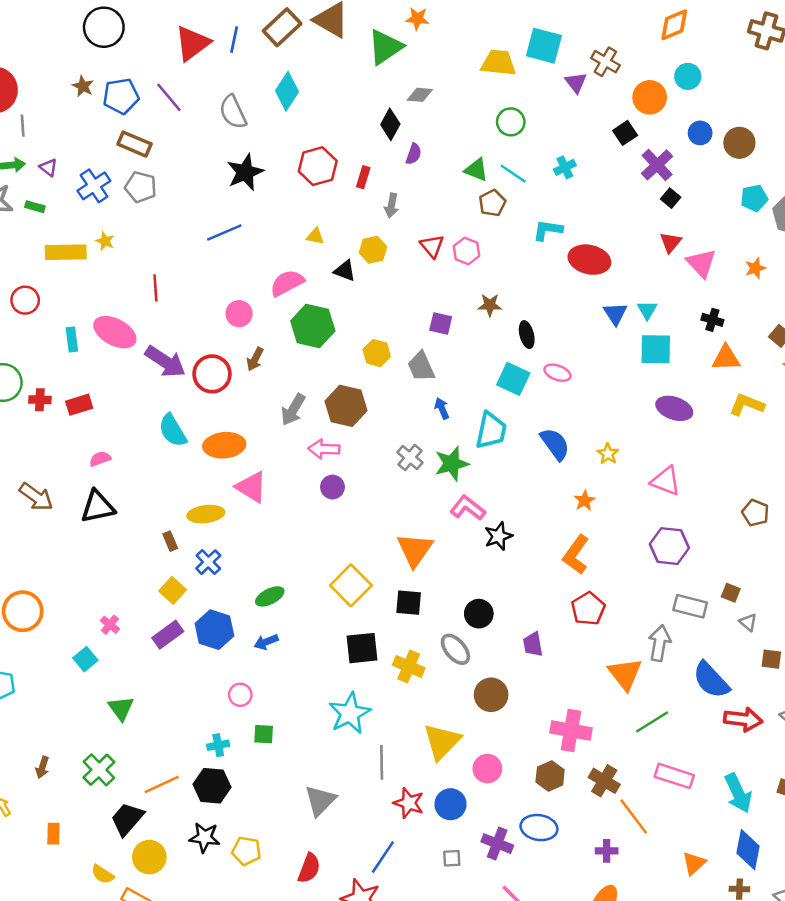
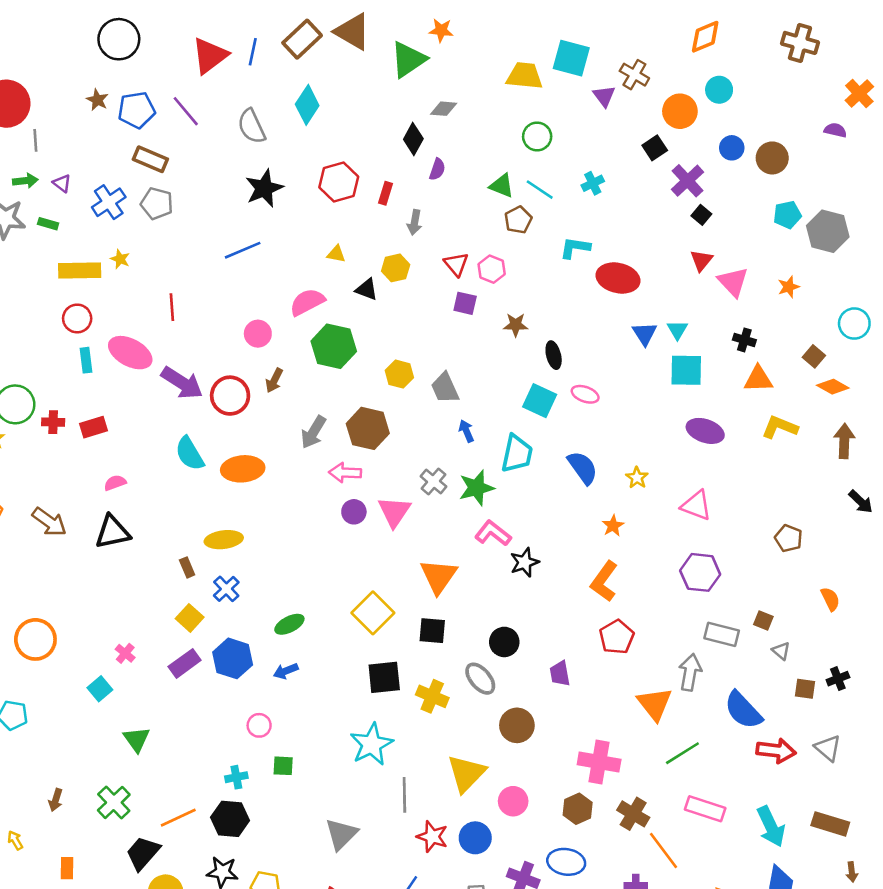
red circle: (25, 300) -> (77, 318), moved
purple square: (441, 324) -> (465, 303), moved
pink triangle: (251, 487) -> (394, 512), moved, turned 32

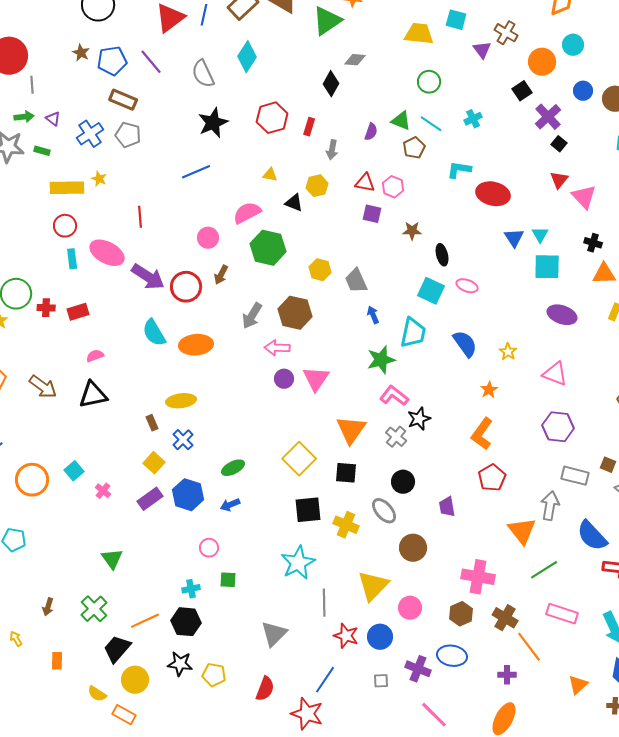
cyan square: (571, 58) -> (456, 20), size x0.7
purple semicircle: (437, 169) -> (371, 132), moved
red triangle: (456, 264) -> (365, 183), turned -40
gray cross: (434, 481) -> (396, 437), moved
cyan square: (100, 689) -> (74, 471), moved

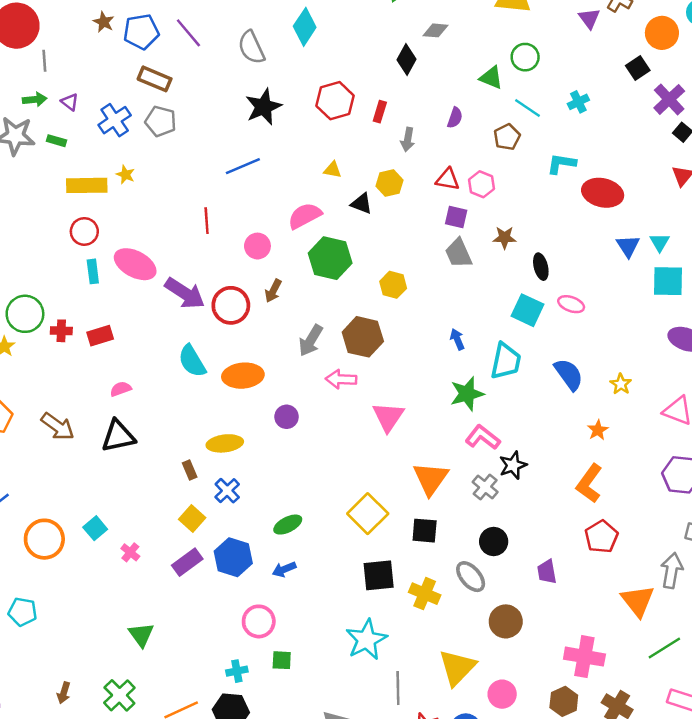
green triangle: (401, 121) -> (491, 78), moved
red line: (140, 217) -> (207, 221), moved
gray trapezoid: (356, 281) -> (458, 253), moved
purple circle: (284, 379) -> (287, 417), moved
pink circle: (209, 548) -> (259, 621), size x1.4

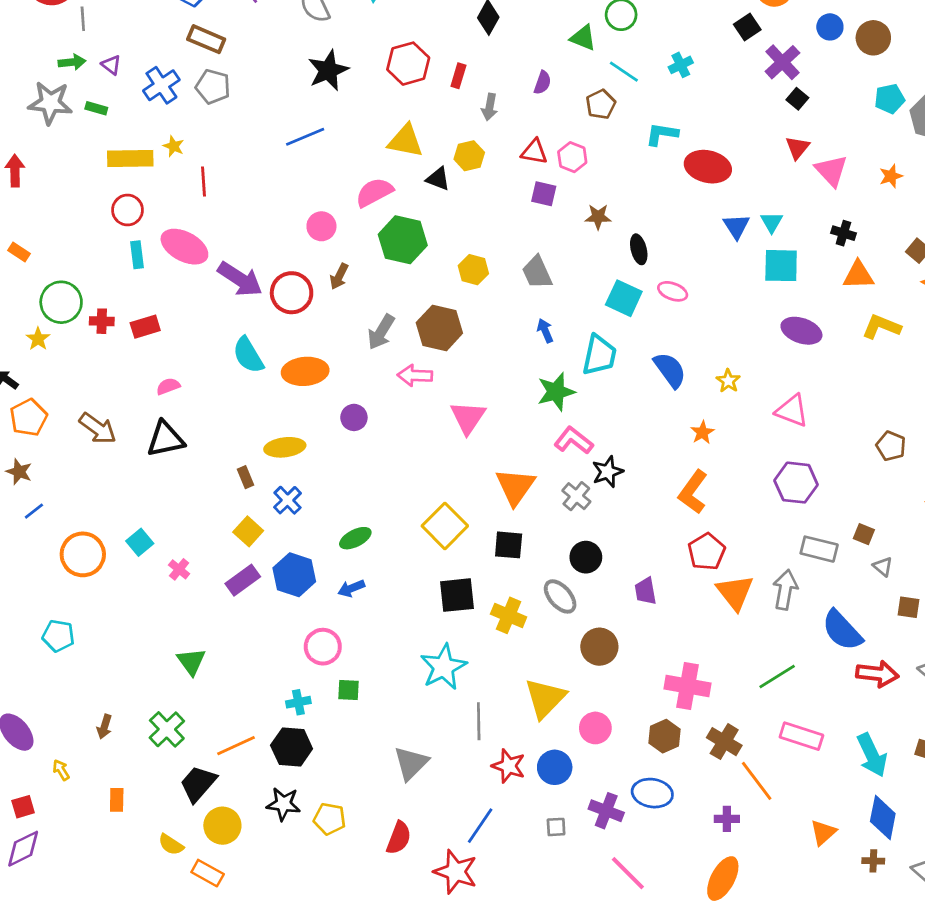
yellow triangle: (333, 170) -> (405, 141), size x1.8
red line: (207, 221) -> (203, 182), moved
gray trapezoid: (458, 253) -> (537, 272), moved
orange triangle: (638, 601) -> (735, 592), moved

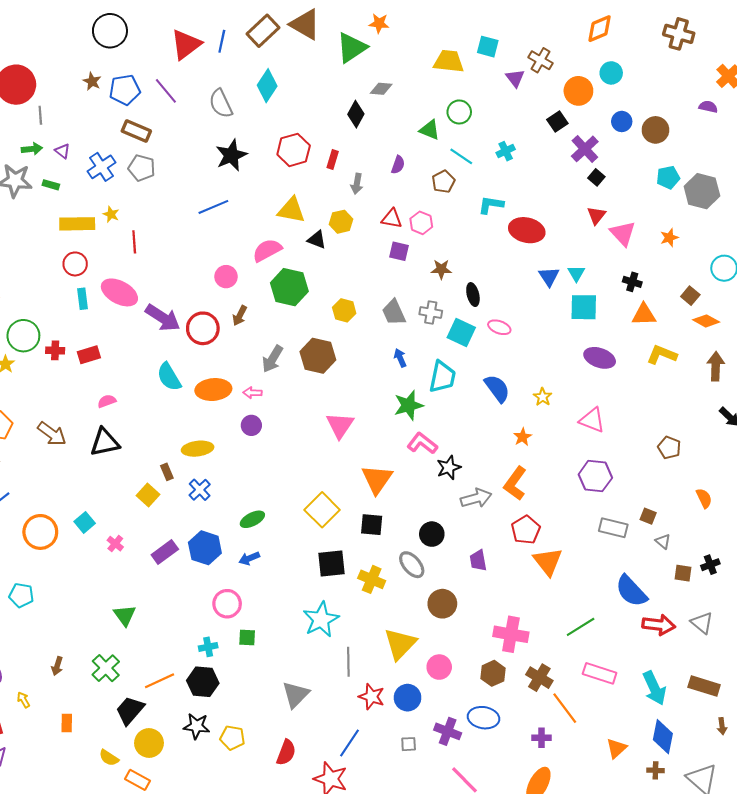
pink arrow: (415, 375) -> (252, 393), moved, size x0.7
gray cross: (576, 496) -> (431, 312), moved, turned -30
yellow square: (248, 531) -> (148, 495), moved
gray arrow: (785, 590) -> (476, 498), moved, turned 64

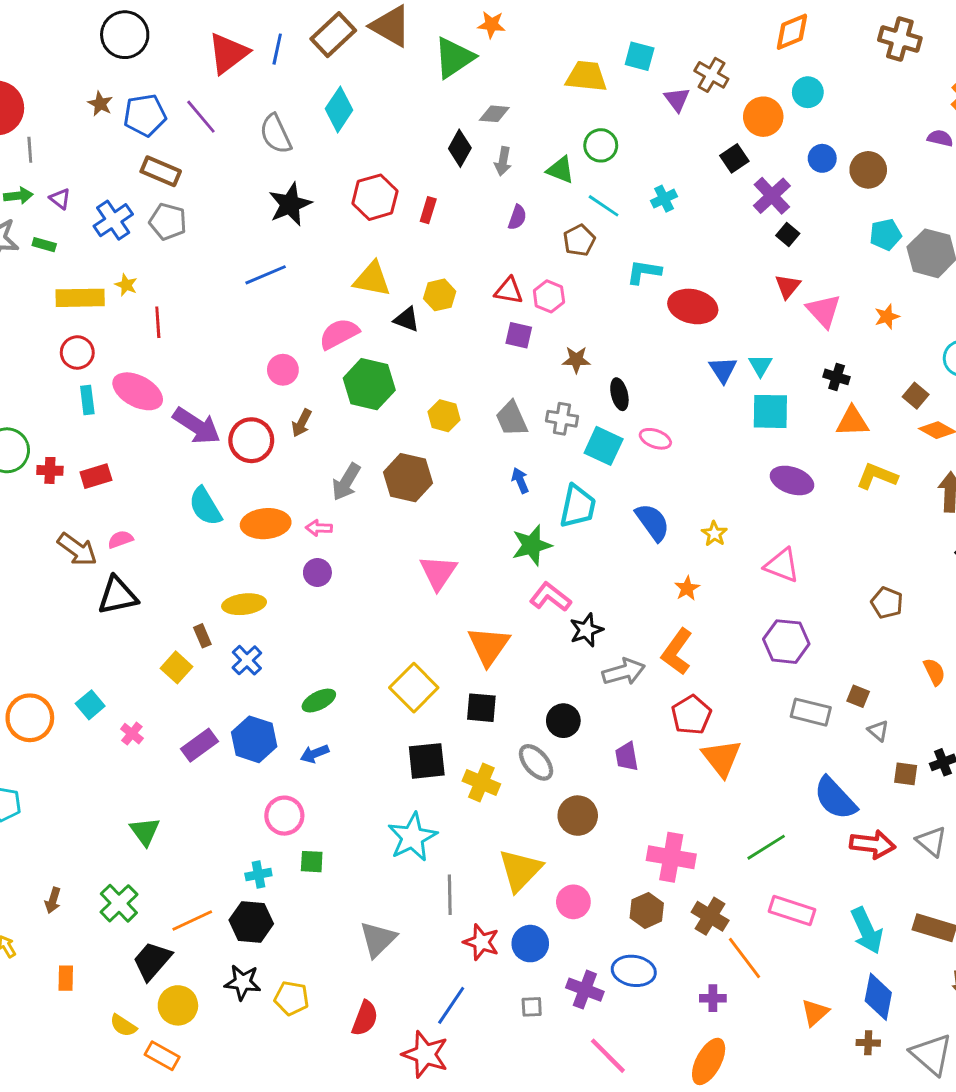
gray arrow: (357, 184) -> (503, 161), moved
brown arrow: (52, 434) -> (77, 550), moved

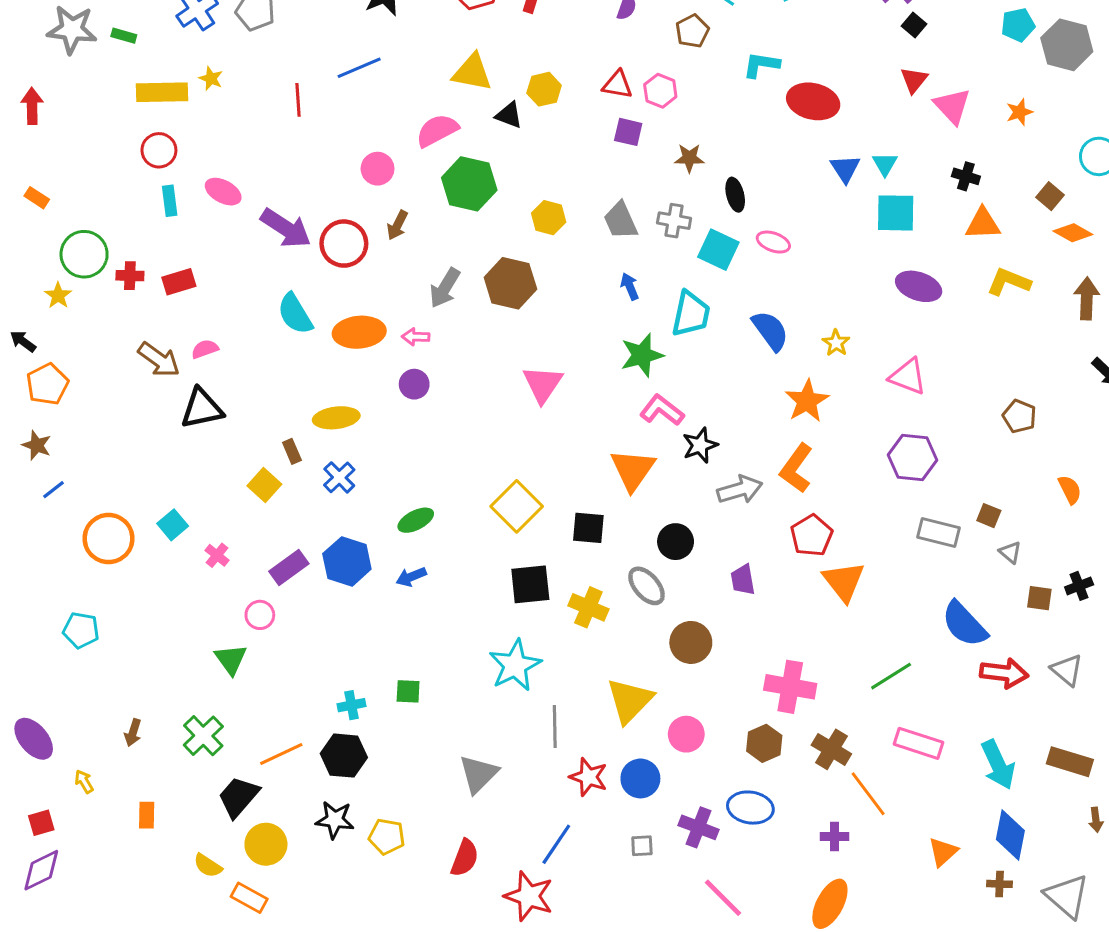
red line: (158, 322) -> (298, 100), moved
pink ellipse: (138, 391) -> (223, 192), size x0.7
orange star: (687, 588) -> (807, 401), size x1.6
orange triangle: (489, 646) -> (633, 470), moved
pink circle: (284, 816) -> (260, 615), moved, size x0.7

